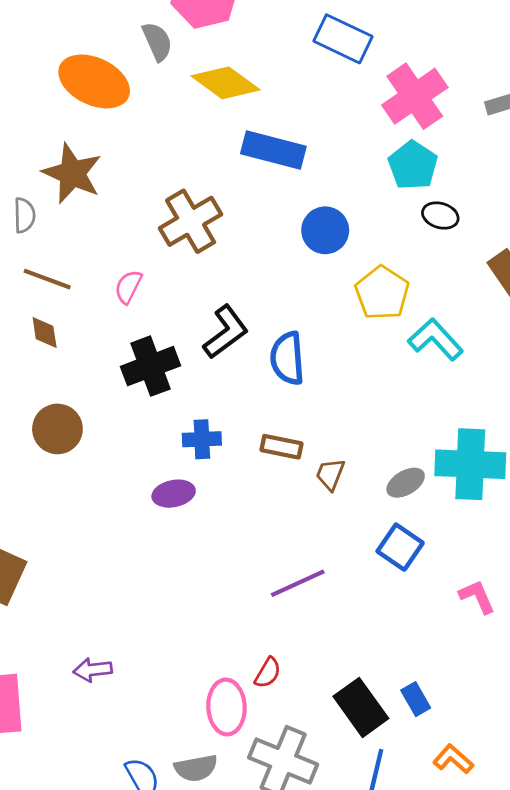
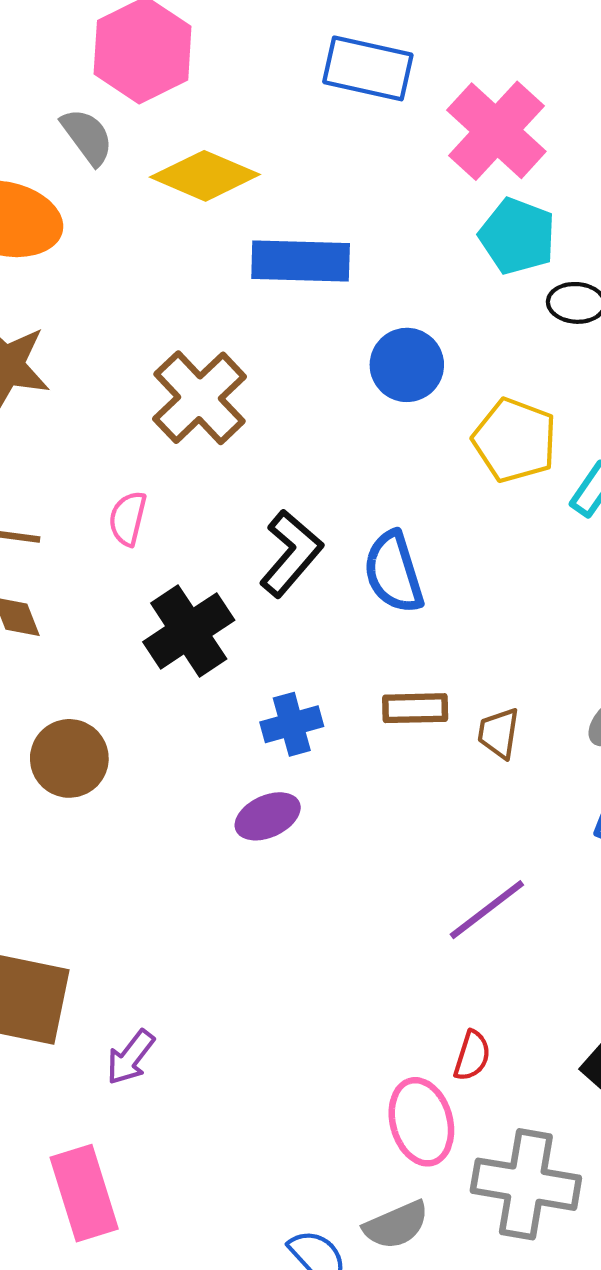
purple arrow: (93, 670) -> (130, 1057), moved, turned -33

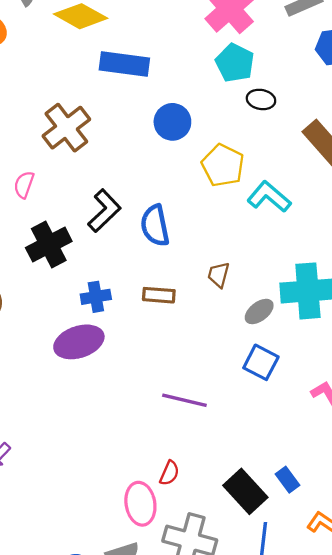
brown trapezoid: (499, 733) -> (219, 275), moved
purple ellipse: (268, 816) -> (79, 342), size x1.5
purple line: (487, 910) -> (184, 400), turned 45

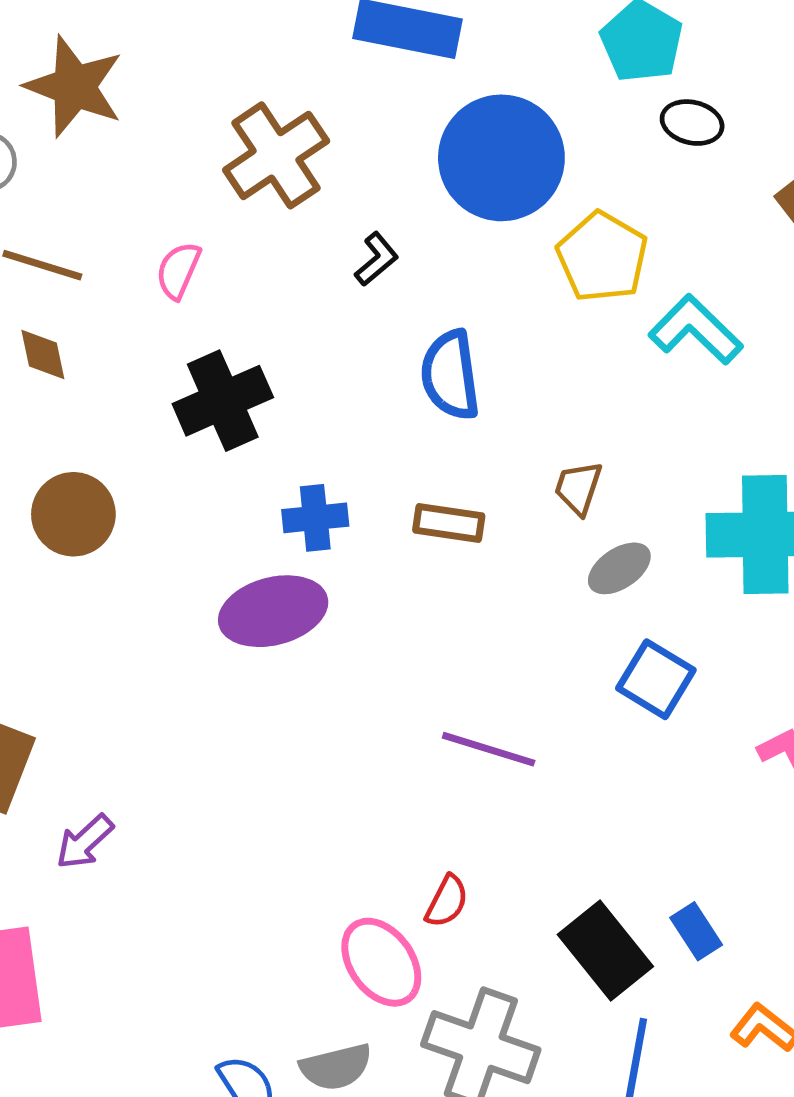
blue circle: (172, 122) -> (501, 158), size x1.6
black L-shape: (104, 211) -> (377, 259), moved, size x0.6
gray ellipse: (259, 311) -> (619, 568), moved
pink ellipse: (140, 504) -> (381, 962), turned -30

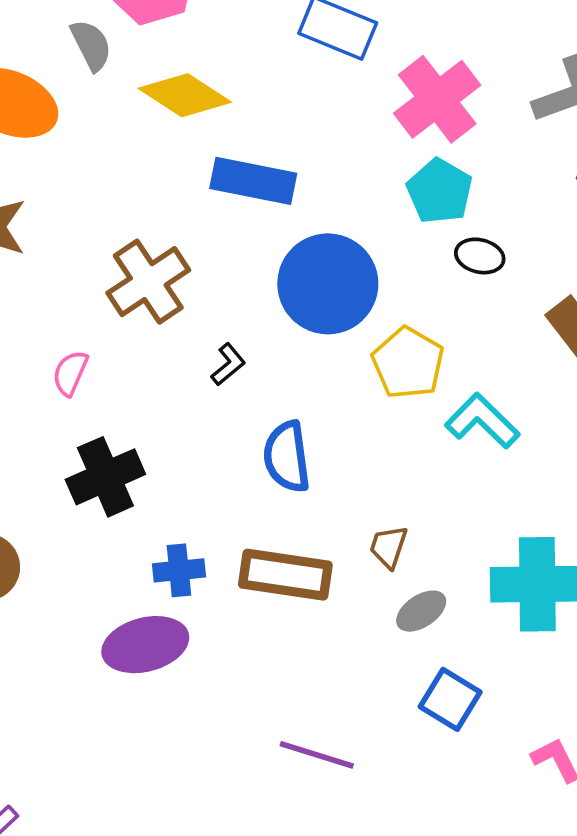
brown rectangle: (449, 523) -> (285, 575), size x1.6

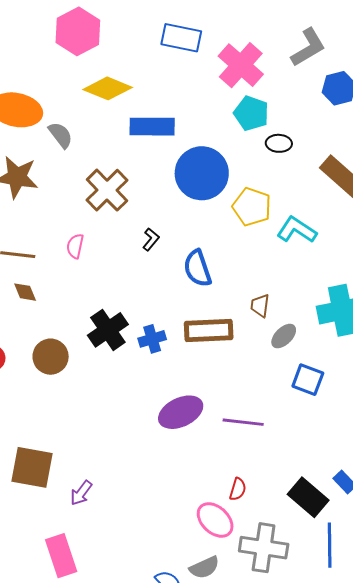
gray semicircle: (91, 45) -> (61, 135), moved
black L-shape: (228, 364) -> (151, 239), moved
black cross: (105, 477) -> (108, 330), moved
purple ellipse: (145, 645) -> (181, 412), moved

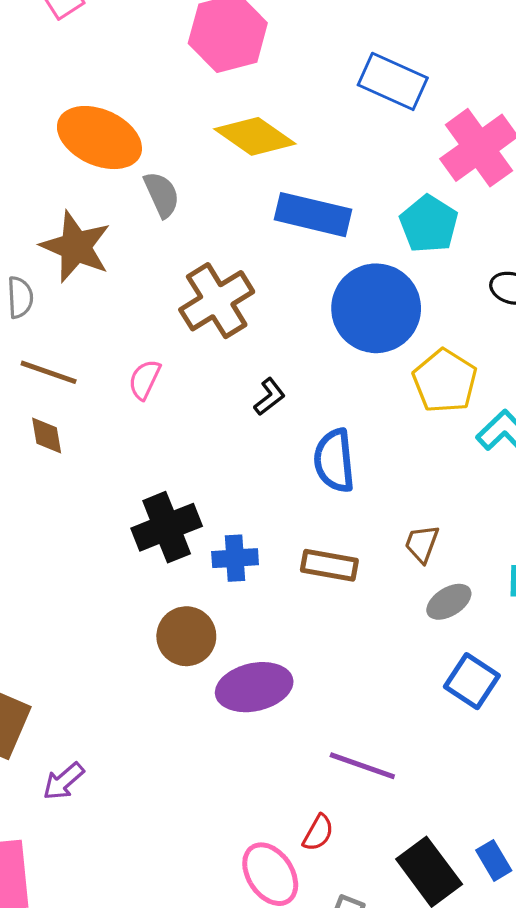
cyan pentagon: (251, 113) -> (429, 224), moved
brown rectangle: (209, 331) -> (329, 565), size x0.7
brown circle: (51, 357) -> (186, 636), moved
purple line: (243, 422) -> (362, 766), moved

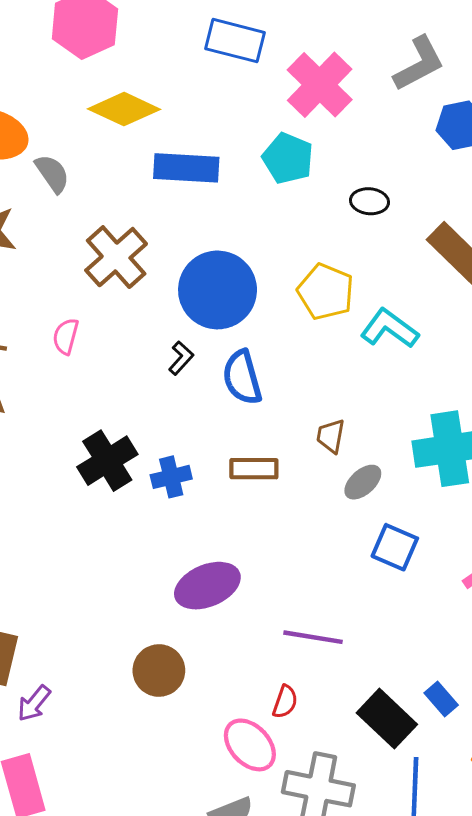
blue circle: (376, 308) -> (218, 290), moved
black L-shape: (270, 397) -> (181, 358), moved
brown circle: (186, 636) -> (159, 671), moved
purple arrow: (63, 781) -> (34, 703), moved

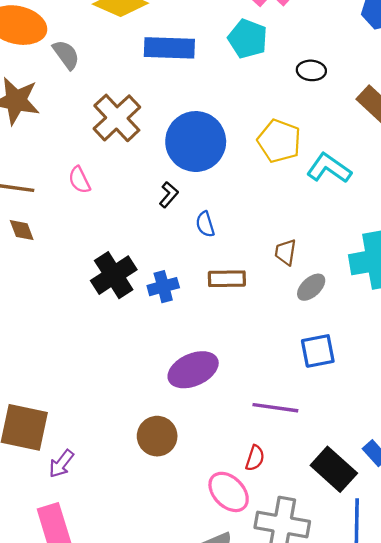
pink semicircle: (66, 336) -> (79, 180), turned -40
blue semicircle: (242, 377) -> (205, 224), moved, size x0.6
blue square: (395, 547) -> (318, 351), moved, turned -33

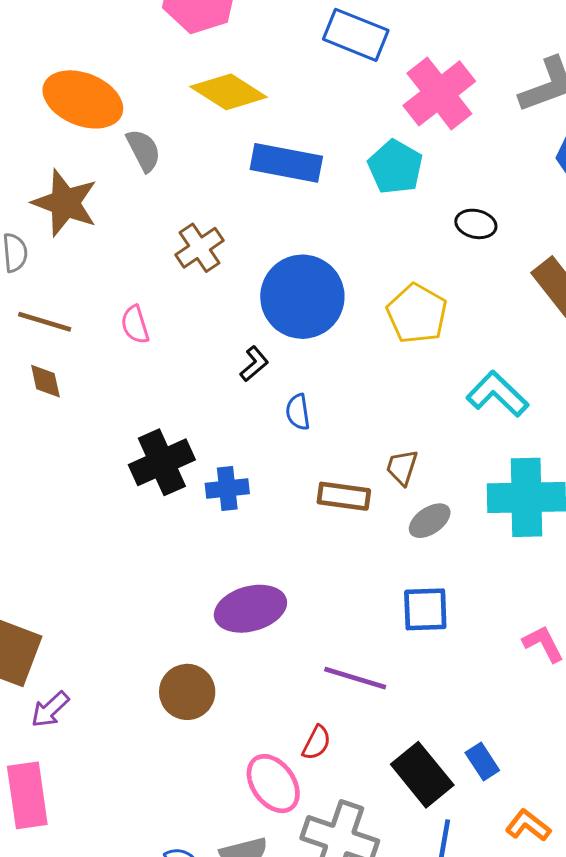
brown cross: (117, 118) -> (199, 248), size x0.7
cyan L-shape: (329, 168) -> (497, 394), moved
brown rectangle: (227, 279) -> (344, 496), moved

